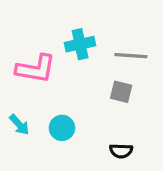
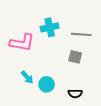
cyan arrow: (19, 125) -> (27, 77), moved
cyan circle: (62, 128) -> (47, 84), moved

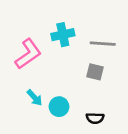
pink L-shape: (22, 43) -> (28, 54), turned -45

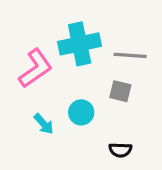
cyan cross: (63, 35) -> (80, 44), size x1.4
cyan circle: (59, 107) -> (81, 112), moved

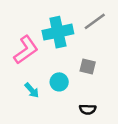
gray line: (130, 55) -> (95, 21), moved, turned -40

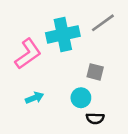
cyan circle: (59, 82) -> (81, 98), moved
cyan arrow: (32, 90) -> (34, 98), turned -70

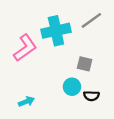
cyan arrow: (34, 98) -> (26, 102), moved
black semicircle: (95, 118) -> (91, 96), moved

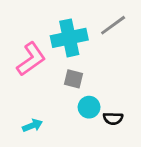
gray square: (85, 64) -> (73, 79), moved

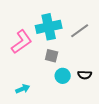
gray line: (113, 25) -> (80, 31), moved
black semicircle: (113, 118) -> (85, 75), moved

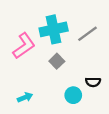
gray square: (52, 56) -> (57, 61), turned 32
cyan circle: (63, 76) -> (73, 95), moved

